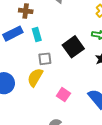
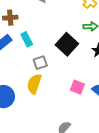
pink square: (63, 95) -> (77, 87), moved

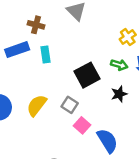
gray square: (40, 63) -> (70, 105), moved, turned 32

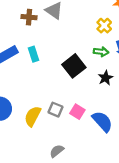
brown cross: (36, 25) -> (29, 17), moved
yellow semicircle: (37, 105) -> (33, 116), moved
gray square: (70, 105) -> (55, 110), moved

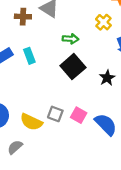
green arrow: (101, 52) -> (70, 39), moved
yellow semicircle: (33, 116) -> (31, 122), turned -90
gray semicircle: (57, 151) -> (15, 147), moved

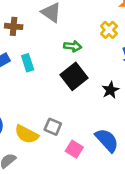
brown cross: (23, 17) -> (14, 26), moved
pink square: (79, 115) -> (74, 149), moved

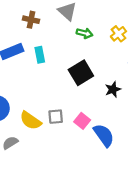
green arrow: (73, 46) -> (85, 33), moved
gray square: (53, 127) -> (56, 117), turned -35
pink square: (74, 149) -> (82, 121), moved

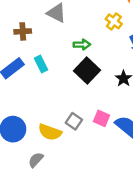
green arrow: (85, 33) -> (82, 45), moved
gray square: (56, 117) -> (74, 121), turned -35

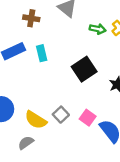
green arrow: (82, 45) -> (98, 29), moved
gray semicircle: (36, 160) -> (26, 143), moved

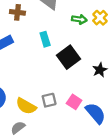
cyan rectangle: (42, 53) -> (45, 39), moved
gray square: (61, 115) -> (49, 100), turned 32

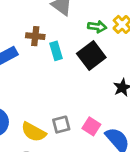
brown cross: (17, 12) -> (35, 36), moved
black square: (69, 57) -> (91, 55), moved

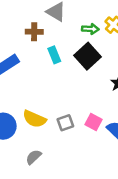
brown cross: (35, 36) -> (34, 32), moved
yellow semicircle: (34, 132) -> (34, 119), moved

